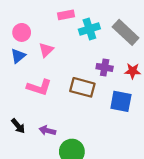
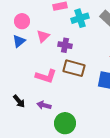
purple cross: (105, 67) -> (65, 45), moved
pink L-shape: (39, 87) -> (46, 76), moved

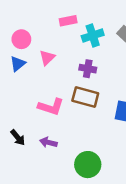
purple cross: (65, 45) -> (88, 69), moved
green circle: (65, 123) -> (88, 165), moved

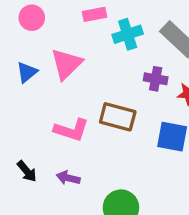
pink circle: (21, 39) -> (32, 18), moved
pink triangle: (47, 58) -> (66, 64), size x1.5
purple cross: (88, 69) -> (156, 79), moved

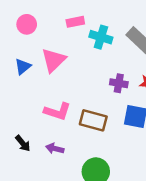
cyan cross: (128, 34) -> (101, 37), turned 35
purple cross: (156, 79) -> (119, 83), moved
brown rectangle: (118, 117) -> (93, 120), moved

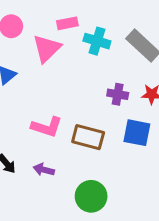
pink triangle: (54, 60) -> (47, 48), moved

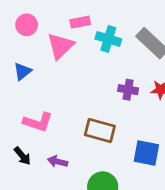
pink L-shape: (47, 127) -> (38, 122), moved
blue square: (137, 133) -> (146, 153), moved

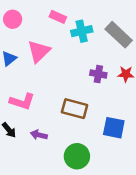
pink rectangle: (80, 22) -> (58, 17), turned 35
cyan cross: (108, 39) -> (82, 31), turned -30
pink triangle: (60, 46) -> (39, 51), moved

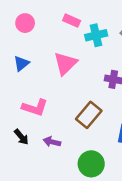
pink triangle: (39, 51) -> (65, 63), moved
brown rectangle: (75, 109) -> (89, 115), turned -65

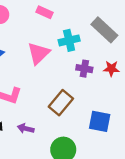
cyan cross: (96, 35) -> (69, 40), moved

